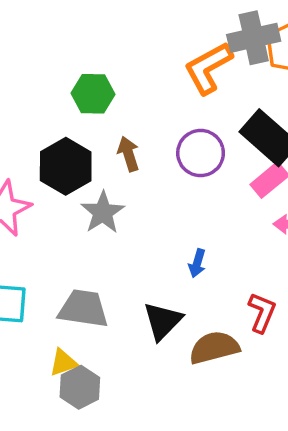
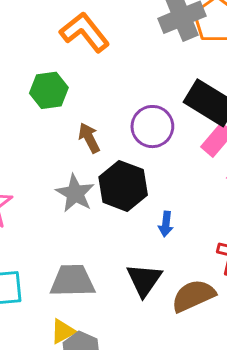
orange L-shape: (208, 68) -> (85, 32), moved, turned 90
black hexagon: (66, 166) -> (123, 186), moved

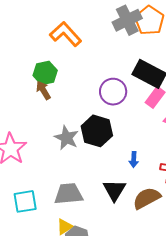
brown arrow: (89, 138) -> (43, 90), moved
blue arrow: (166, 224) -> (134, 159), moved

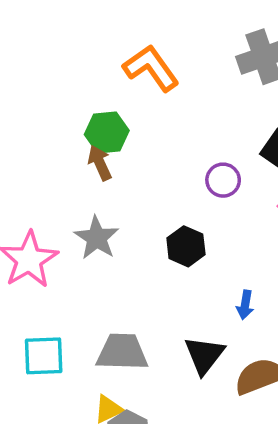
purple circle: (113, 92) -> (223, 180), size x0.7
black hexagon: (97, 131) -> (186, 246), size x0.7
gray star: (66, 138) -> (97, 238), moved

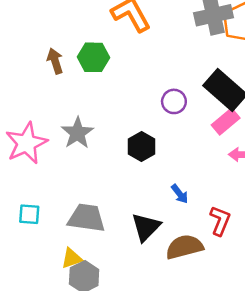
brown arrow: (100, 163) -> (55, 61), moved
blue arrow: (245, 305) -> (180, 194), turned -54
cyan square: (44, 356) -> (29, 214), size x0.7

